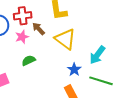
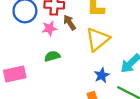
yellow triangle: (65, 39) -> (98, 39), turned 35

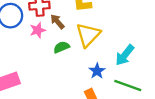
green semicircle: (52, 56) -> (61, 47), moved

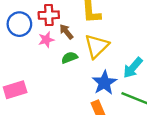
blue star: (97, 71) -> (104, 83), size x1.5

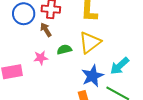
brown arrow: (66, 32) -> (46, 30), moved
pink star: (46, 40) -> (41, 58), moved

